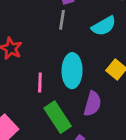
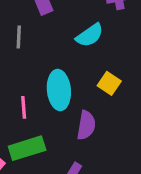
gray line: (62, 20) -> (19, 37), moved
green rectangle: (58, 117) -> (27, 148), moved, turned -68

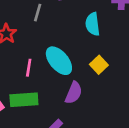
cyan semicircle: (90, 35) -> (93, 24), turned 105
cyan ellipse: (59, 90) -> (59, 61), turned -48

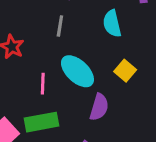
gray line: (38, 13) -> (60, 26), moved

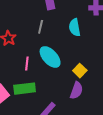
yellow square: (125, 71) -> (80, 71), moved
purple semicircle: (99, 107) -> (76, 90), moved

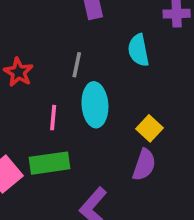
gray line: (41, 27) -> (77, 65), moved
cyan ellipse: (50, 57) -> (95, 105), turned 40

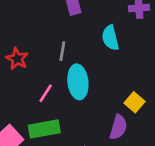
pink line: (53, 118) -> (46, 93), turned 30
yellow square: (150, 128) -> (134, 102), moved

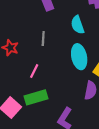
cyan ellipse: (78, 82) -> (79, 57), moved

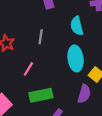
green rectangle: (36, 97) -> (41, 95), moved

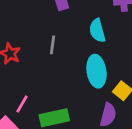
pink line: (28, 69) -> (22, 104), moved

